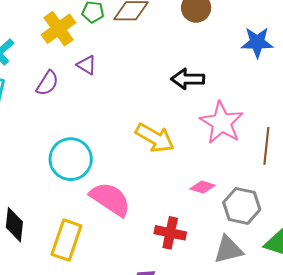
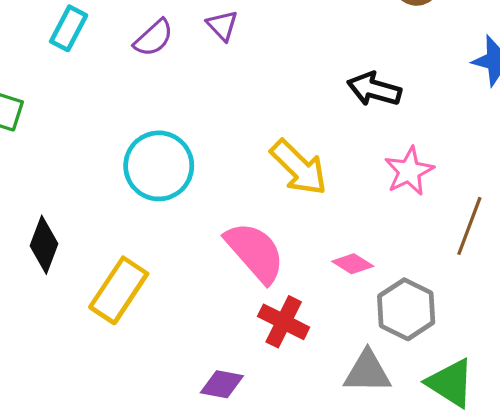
pink star: (222, 123) -> (409, 171), size x0.7
pink semicircle: (110, 199) -> (255, 252), moved

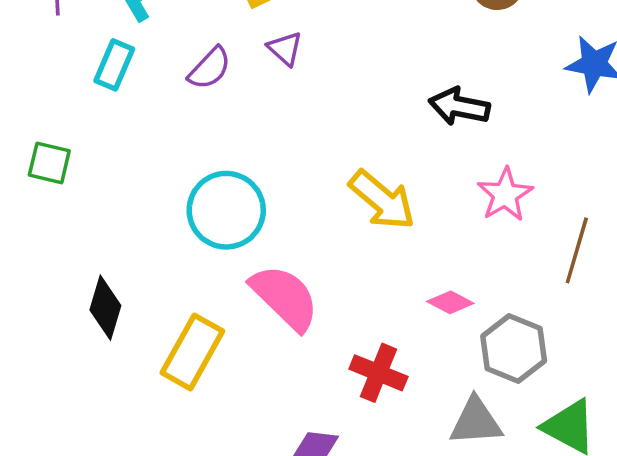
pink semicircle: (255, 252) -> (285, 297), moved

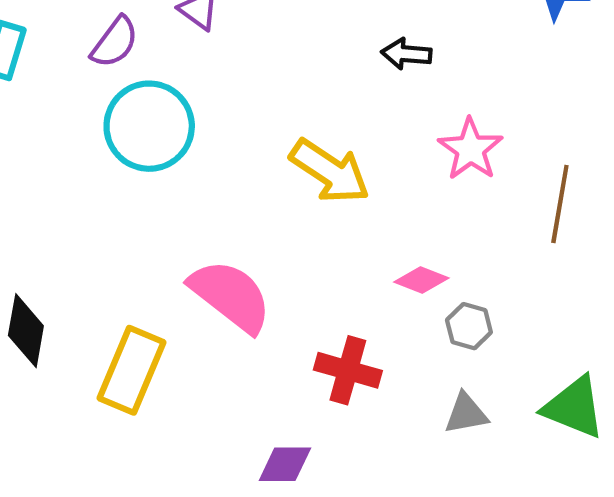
black arrow: (459, 106) -> (406, 54), size x0.7
cyan circle: (226, 210) -> (149, 126), moved
gray hexagon: (514, 349) -> (469, 326), moved, size x0.6
gray triangle: (476, 421) -> (466, 414), size x0.7

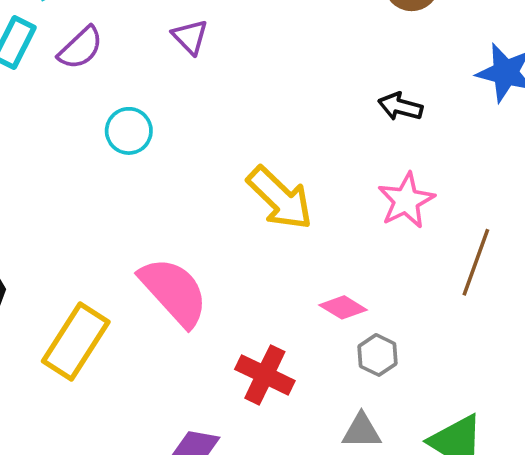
purple semicircle: (115, 42) -> (81, 48), moved
black arrow: (406, 54) -> (400, 107), moved
cyan circle: (149, 126) -> (129, 131), size x0.6

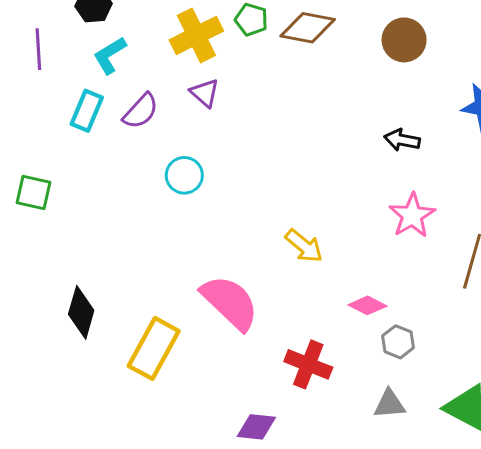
purple triangle: (190, 37) -> (205, 93), moved
yellow arrow: (280, 198) -> (304, 246), moved, size x0.7

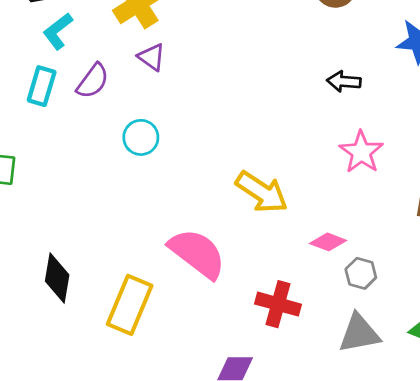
yellow arrow: (304, 246) -> (262, 192), size x1.4
gray triangle: (389, 404) -> (359, 333), size x1.4

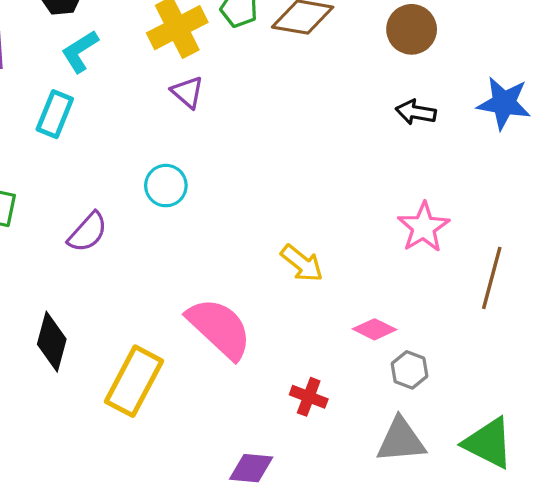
purple semicircle: (93, 81) -> (88, 232), moved
black arrow: (344, 81) -> (416, 112), moved
yellow arrow: (262, 192) -> (302, 263), size x0.7
red cross: (278, 304) -> (309, 397), size x0.7

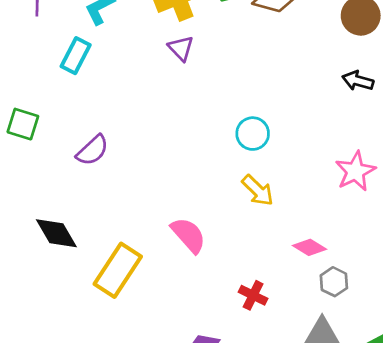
cyan circle: (166, 186) -> (253, 134), moved
pink semicircle: (219, 328) -> (188, 235), size x0.7
black diamond: (52, 342) -> (56, 233), turned -51

